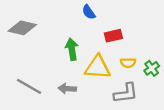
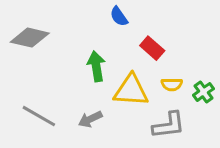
red rectangle: (113, 36) -> (152, 48), turned 54
gray arrow: (67, 89) -> (90, 119), turned -30

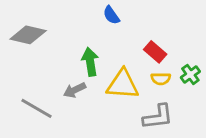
red rectangle: (152, 48) -> (155, 52), moved
green cross: (203, 92) -> (190, 74), moved
gray arrow: (90, 119) -> (75, 90), moved

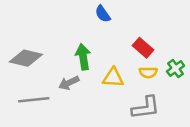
gray diamond: (28, 35) -> (26, 58), moved
yellow triangle: (123, 84) -> (113, 78), size x0.7
gray line: (36, 108) -> (34, 100), turned -36

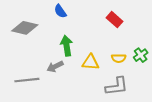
blue semicircle: (103, 14) -> (60, 11), moved
red rectangle: (143, 48) -> (115, 20), moved
gray diamond: (26, 58) -> (25, 28), moved

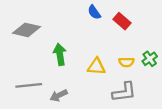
blue semicircle: (60, 11) -> (94, 12), moved
green arrow: (67, 46) -> (60, 54), moved
gray arrow: (55, 67) -> (59, 95), moved

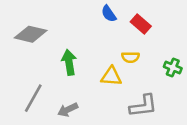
green cross: (150, 59) -> (173, 67), turned -32
yellow semicircle: (126, 62) -> (130, 57), moved
gray line: (29, 85) -> (33, 98), turned -55

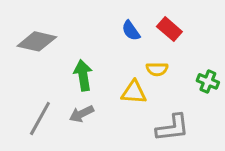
blue semicircle: (109, 14) -> (131, 31), moved
gray arrow: (68, 110) -> (82, 114), moved

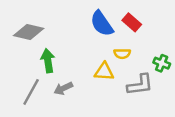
blue semicircle: (131, 31) -> (102, 24), size x1.6
green arrow: (83, 75) -> (48, 61), moved
gray L-shape: (172, 128) -> (140, 85), moved

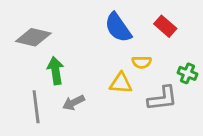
red rectangle: (132, 22) -> (165, 26), moved
gray line: (31, 92) -> (36, 107), turned -36

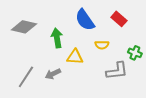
green arrow: (56, 71) -> (57, 38), moved
yellow triangle: (121, 83) -> (75, 57), moved
gray line: (36, 107) -> (26, 77), turned 40

